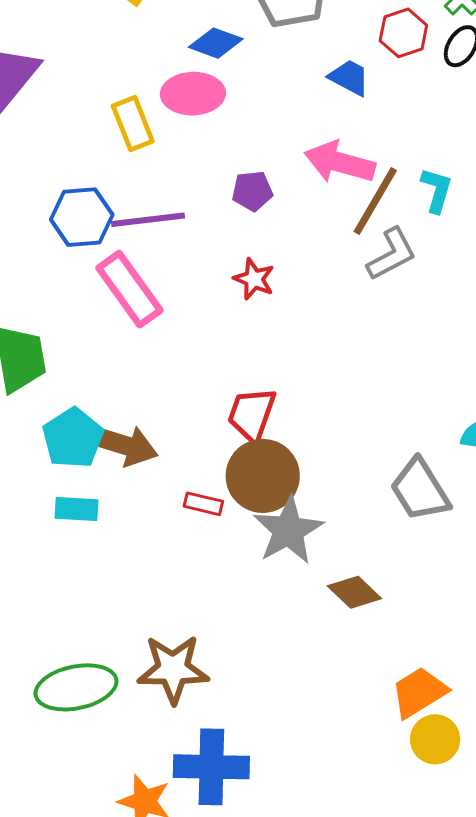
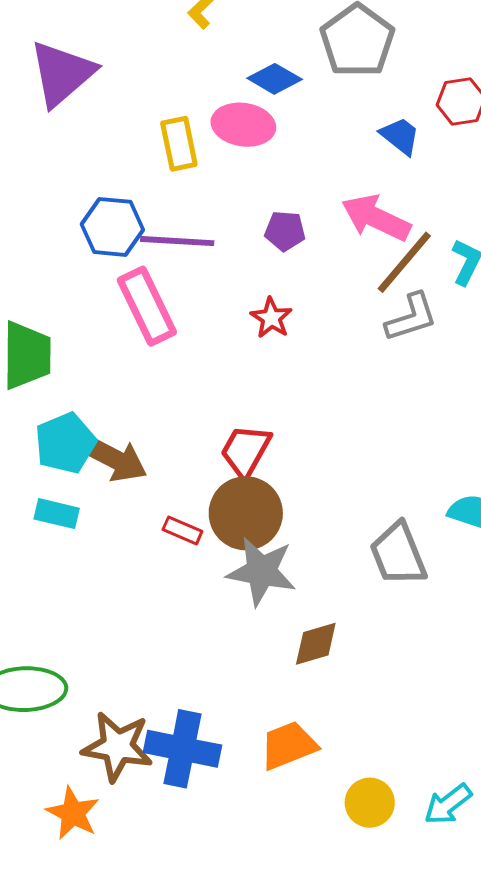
gray star: (288, 530) -> (261, 571), turned 30
brown diamond: (354, 592) -> (316, 644), turned -70
brown star: (173, 669) -> (117, 747), moved
orange trapezoid: (419, 692) -> (289, 745), moved
blue cross: (211, 767) -> (183, 749), moved

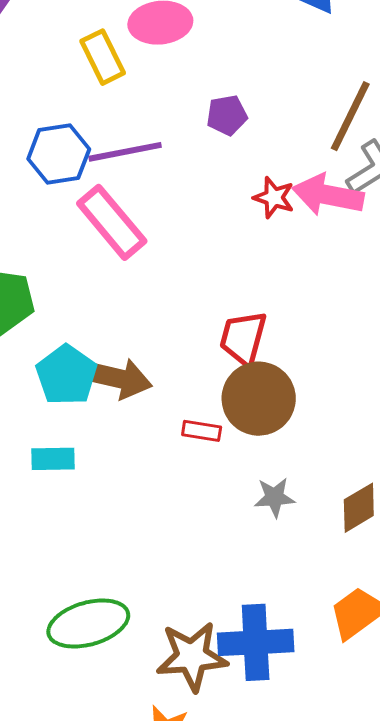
pink arrow: (376, 218) -> (328, 195), moved
red star: (271, 318) -> (274, 198), moved
cyan rectangle: (57, 514) -> (53, 459), moved
gray star: (261, 571) -> (275, 497), moved, size x0.6

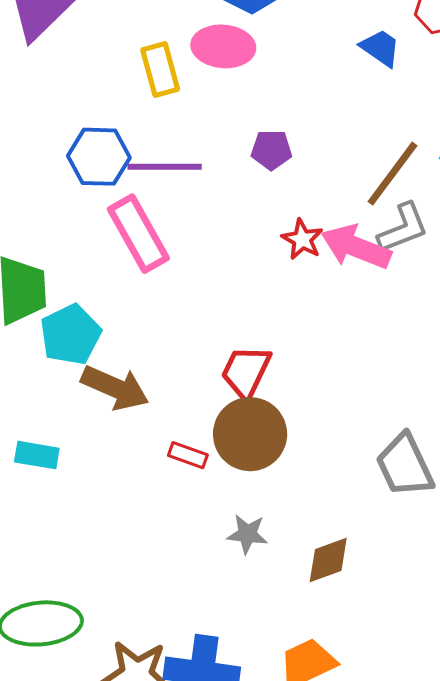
cyan pentagon: (67, 375) -> (71, 335), moved

